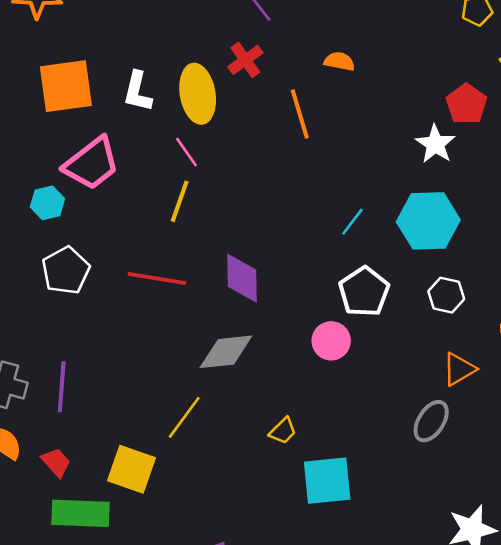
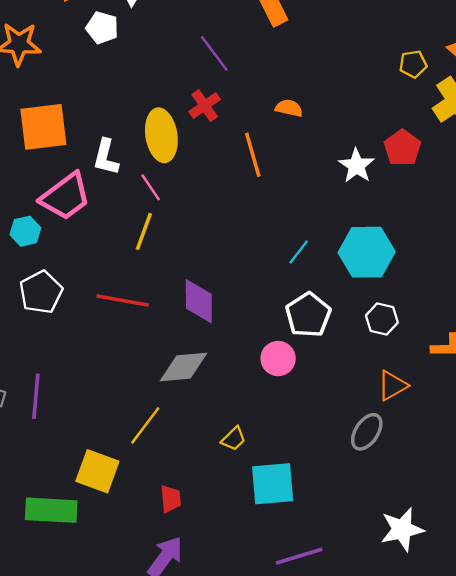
white L-shape: (138, 92) -> (106, 157), moved
white star: (435, 144) -> (356, 166), moved
red trapezoid: (56, 462) -> (171, 499), moved, turned 36

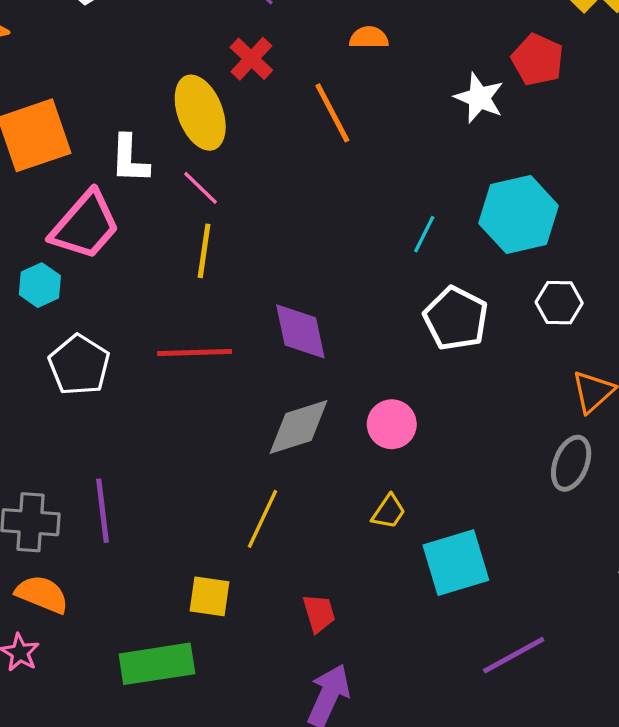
pink circle: (278, 359) -> (392, 424), moved
yellow square: (97, 471) -> (210, 596), size x0.7

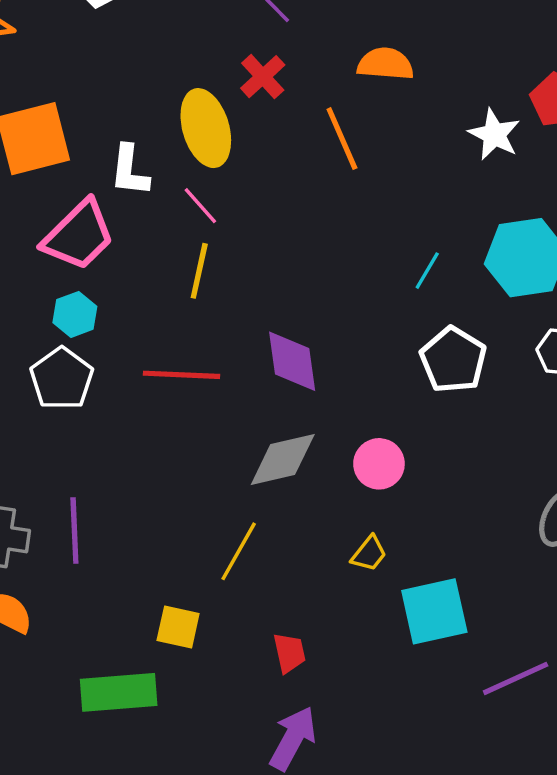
orange semicircle: (369, 38) -> (385, 64), size x1.4
cyan hexagon: (40, 285) -> (75, 314), moved
purple line: (514, 655) -> (516, 678), moved

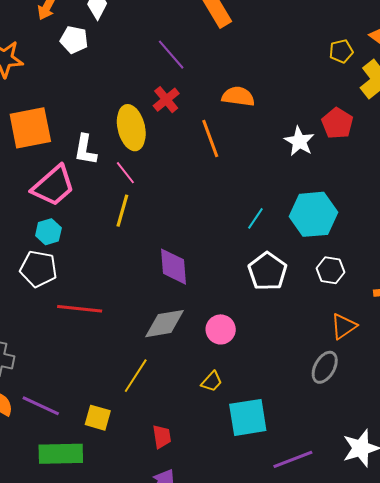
red line: (181, 375) -> (80, 309), moved
white pentagon: (62, 379) -> (39, 269), turned -30
purple line: (74, 530) -> (41, 406), moved, turned -66

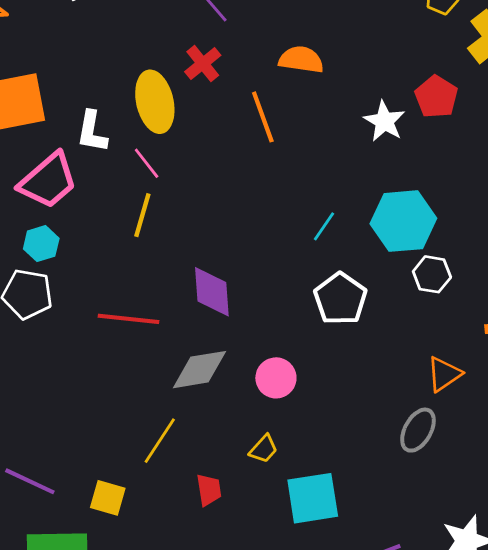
white hexagon: (331, 270) -> (432, 274), moved
red line: (80, 309) -> (129, 319), moved
red trapezoid: (162, 437) -> (209, 490), moved

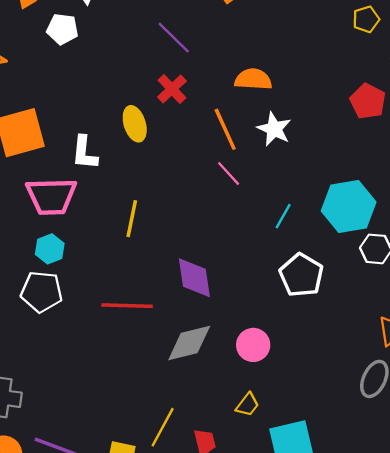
yellow ellipse: (155, 102) -> (135, 124), size x0.7
white star: (384, 121) -> (274, 129), moved
pink line: (147, 163) -> (229, 174), moved
pink trapezoid: (48, 181) -> (51, 196), turned 44
yellow line: (160, 441) -> (163, 427), moved

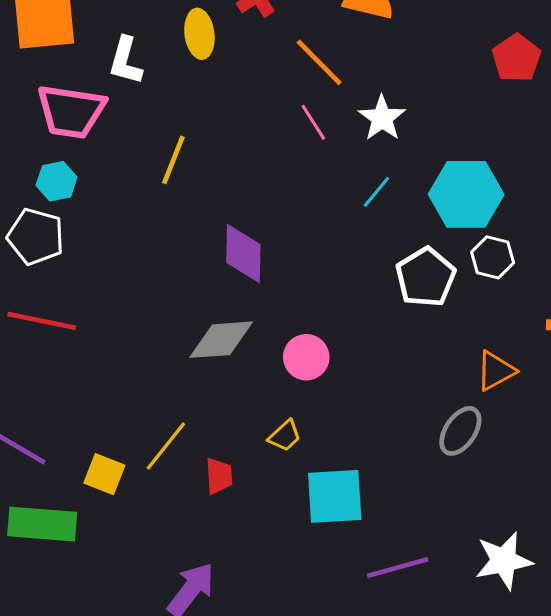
orange line: (225, 129) -> (319, 62), turned -30
white star: (274, 129) -> (382, 118), moved
white pentagon: (301, 275) -> (426, 277), moved
red line: (127, 306) -> (42, 321), moved

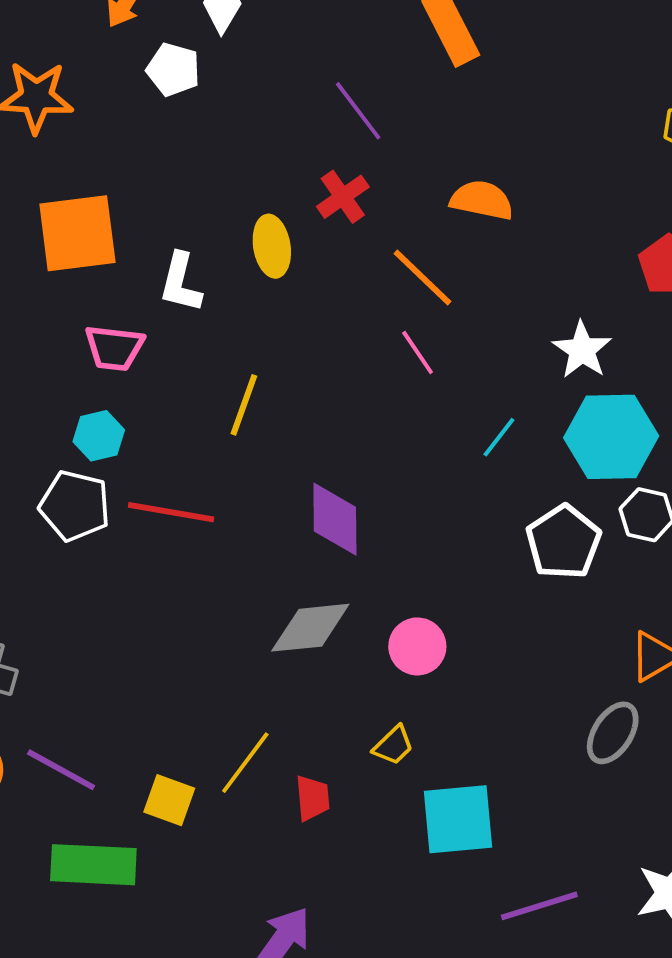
pink trapezoid: (71, 111) -> (114, 348), size x0.7
white star: (382, 118) -> (582, 350), moved
red line: (42, 321) -> (171, 512), moved

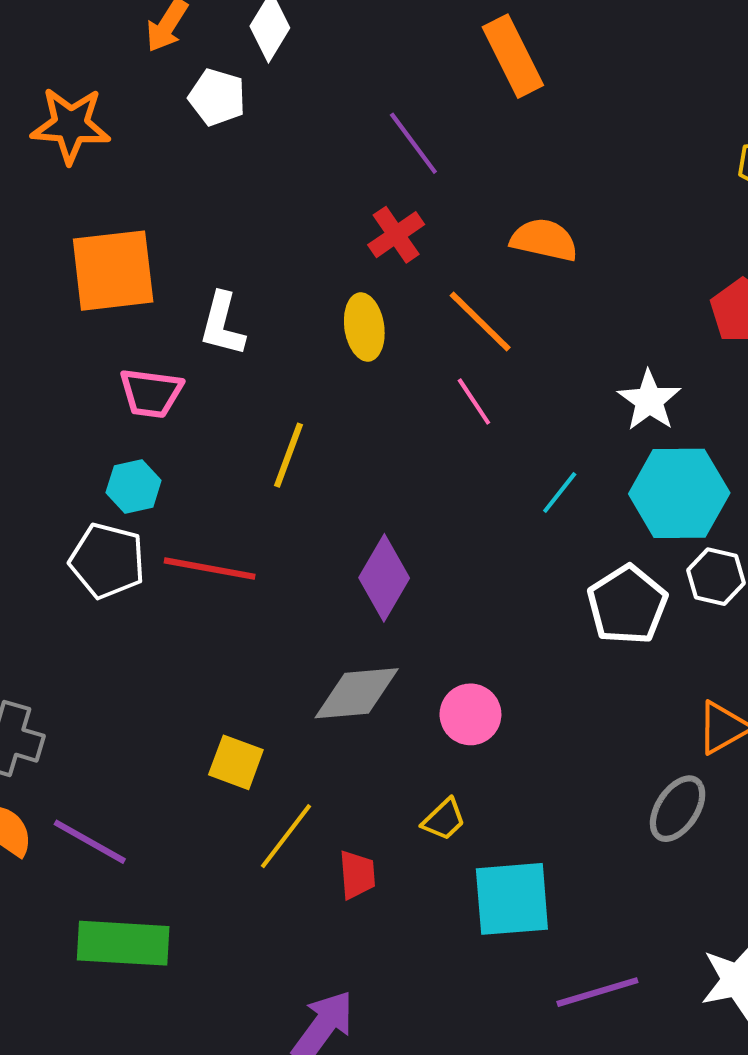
yellow ellipse: (272, 246) -> (364, 327), moved
purple diamond: (335, 519) -> (384, 578), turned 30
yellow square: (169, 800) -> (236, 762), moved

